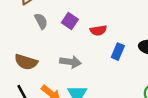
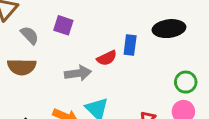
red semicircle: (98, 30) -> (107, 58), moved
brown semicircle: (26, 62) -> (22, 67), moved

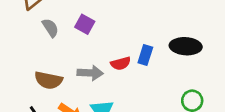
brown semicircle: (22, 67) -> (48, 80), moved

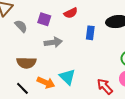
red semicircle: (121, 63) -> (71, 13), moved
gray arrow: (90, 73) -> (53, 42), moved

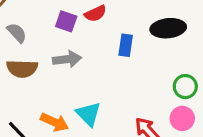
purple square: (44, 19) -> (66, 21), moved
brown semicircle: (26, 63) -> (22, 69), moved

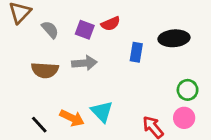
gray semicircle: (17, 33) -> (50, 30), moved

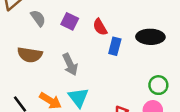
red semicircle: (111, 24) -> (100, 27), moved, turned 78
gray arrow: (84, 63) -> (70, 64), moved, turned 65

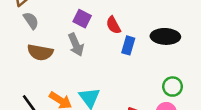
gray semicircle: (38, 18) -> (31, 21), moved
gray arrow: (70, 64) -> (76, 45), moved

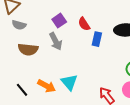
purple square: (82, 19) -> (59, 21), turned 32
gray semicircle: (31, 21) -> (19, 25), turned 144

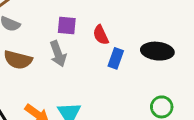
purple square: (59, 21) -> (67, 26), turned 32

